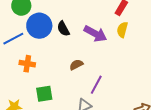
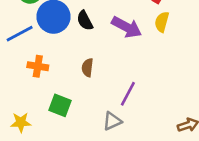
brown semicircle: (76, 65) -> (87, 68), moved, turned -56
green square: (44, 94) -> (60, 105), turned 30

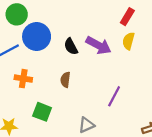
black semicircle: (85, 21) -> (71, 46), moved
purple line: (128, 94) -> (114, 96), moved

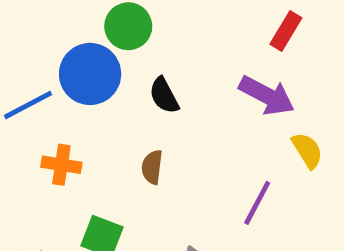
green circle: (17, 14) -> (128, 26), moved
yellow semicircle: (128, 41) -> (307, 150), moved, turned 133
purple arrow: (99, 45) -> (267, 95), moved

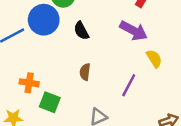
orange cross: (61, 165) -> (29, 83), moved
brown semicircle: (152, 167) -> (85, 72), moved

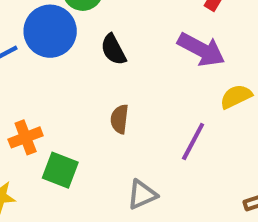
yellow semicircle: (154, 59) -> (236, 97), turned -84
orange cross: (29, 83) -> (26, 137), turned -30

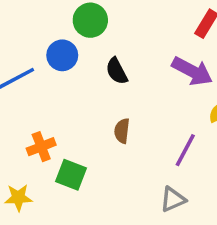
blue circle: (50, 31) -> (62, 55), size x0.7
gray triangle: (142, 195) -> (173, 199), moved

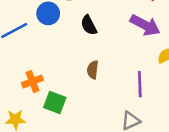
purple line: (185, 150) -> (140, 84), turned -30

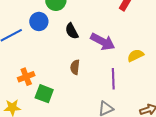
purple arrow: (145, 25) -> (103, 42), moved

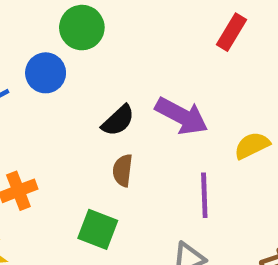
black semicircle: (72, 31) -> (118, 120), moved, turned -105
green square: (44, 94) -> (98, 229), moved

